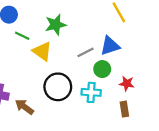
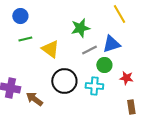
green star: (56, 25) -> (80, 28), moved
green line: (22, 36) -> (25, 39), moved, turned -40
brown rectangle: (124, 109) -> (131, 107), moved

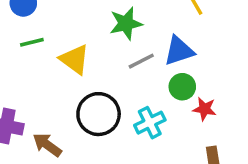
green circle: (104, 65) -> (182, 87), moved
cyan cross: (94, 86) -> (150, 123), turned -30

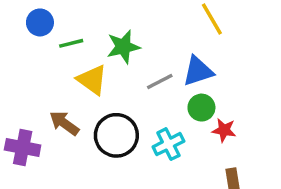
green star: (126, 23) -> (123, 47), moved
green line: (32, 42) -> (71, 43), moved
brown arrow: (47, 145) -> (64, 123), moved

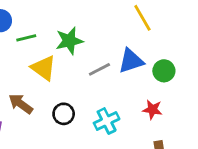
green circle: (201, 108) -> (164, 71), moved
black circle: (116, 135) -> (64, 114), size x0.6

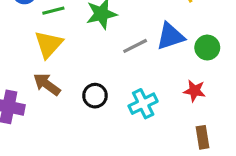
yellow triangle: (44, 68) -> (48, 44), moved, turned 36

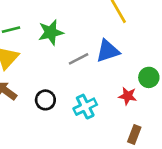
green circle: (207, 48) -> (149, 77), moved
brown rectangle: (202, 137) -> (134, 134), turned 30

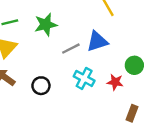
cyan cross: (85, 107) -> (84, 78), moved, turned -36
brown rectangle: (134, 134) -> (132, 113), moved

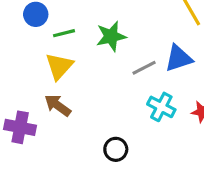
black circle: (41, 86) -> (116, 149), moved

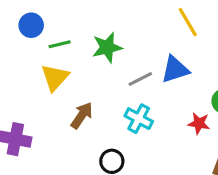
brown arrow: (58, 105) -> (82, 115), moved, turned 88
cyan cross: (161, 107) -> (139, 119), moved

